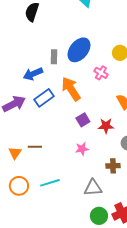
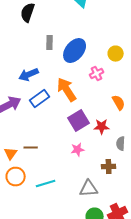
gray rectangle: (54, 57) -> (50, 43), moved
pink cross: (101, 73) -> (97, 74), turned 32
purple square: (83, 120) -> (79, 121), size x1.5
orange circle: (19, 186) -> (16, 177), moved

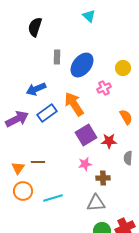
brown cross: (109, 167) -> (103, 178), moved

